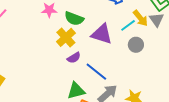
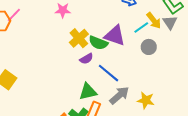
green semicircle: (74, 19) -> (98, 43), moved

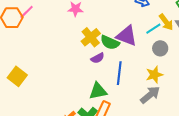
blue line: (109, 73) -> (119, 73), turned 55
gray arrow: (119, 95) -> (150, 95), moved
yellow star: (146, 100) -> (154, 75), moved, turned -30

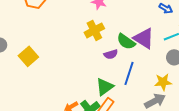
yellow cross: (91, 37) -> (94, 30), moved
green triangle: (98, 91) -> (105, 87), turned -36

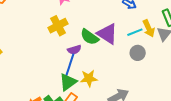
blue line: (129, 73) -> (70, 65), moved
yellow star: (163, 82) -> (89, 78), moved

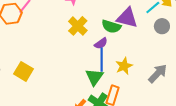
green triangle: (68, 82) -> (94, 77), moved

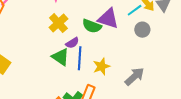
purple semicircle: (101, 43) -> (72, 43), moved
green triangle: (94, 77) -> (60, 57), moved, turned -36

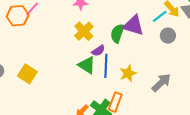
green semicircle: (92, 26) -> (117, 33), turned 90

